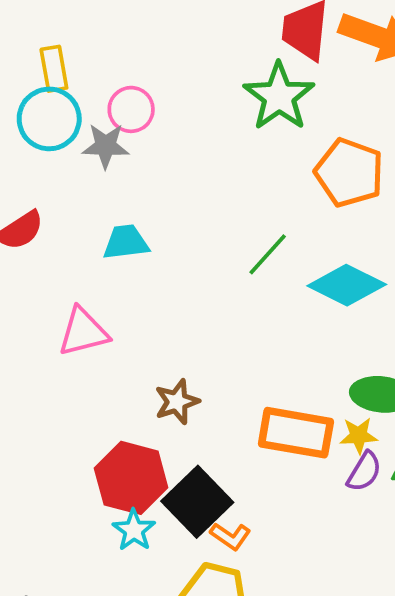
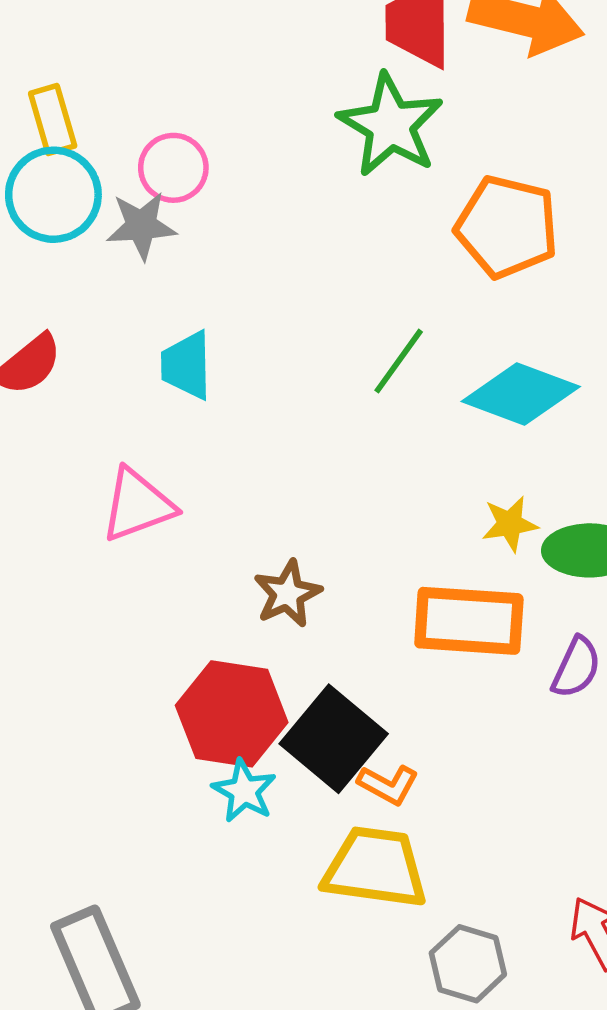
cyan trapezoid: (126, 242) -> (186, 365), turned -78
yellow star: (359, 436) -> (510, 524), moved

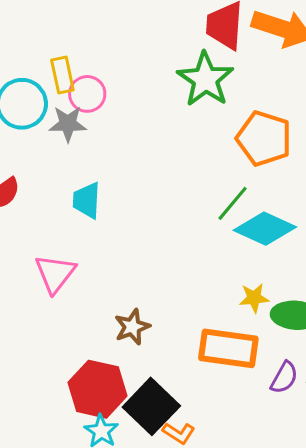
yellow rectangle: (53, 120) -> (62, 75), moved
green line: (399, 361) -> (233, 203), moved
pink triangle: (138, 505) -> (55, 273), turned -36

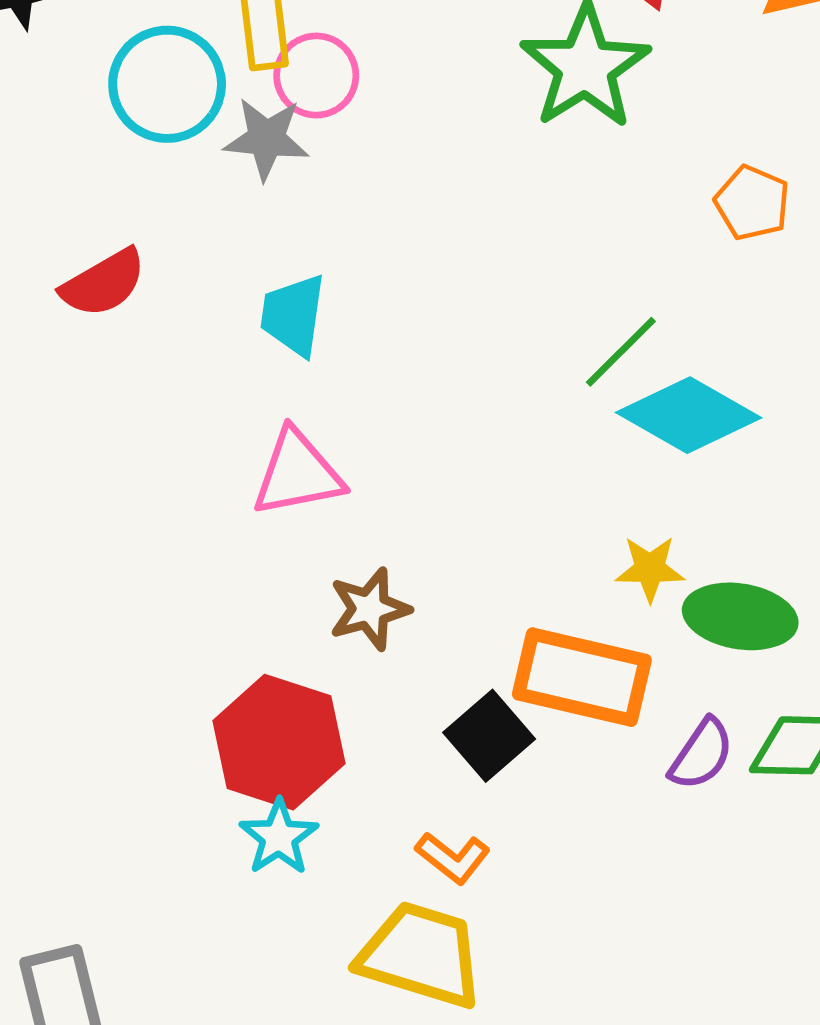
orange pentagon: (264, 138) -> (752, 203), moved, size x0.6
pink triangle: (55, 273) -> (297, 473), moved, turned 36
black square: (151, 406) -> (489, 736), moved, size x0.7

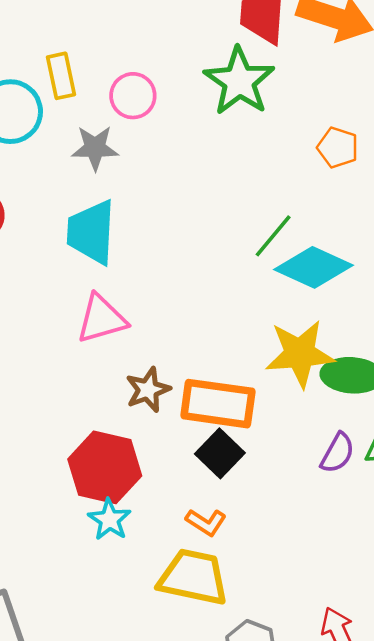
pink circle: (316, 76) -> (133, 96), moved
gray star: (266, 139) -> (95, 148), moved
cyan trapezoid: (293, 315) -> (91, 232), size x1.4
yellow star: (650, 569) -> (300, 354), size x1.8
orange rectangle: (582, 677) -> (218, 404), moved

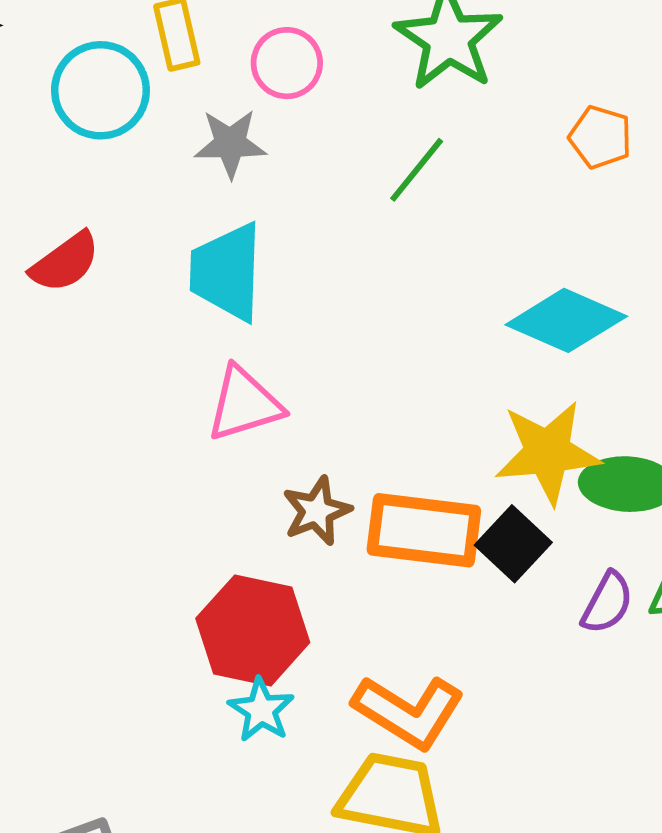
green line: (273, 236) -> (417, 170), moved
black square: (220, 453) -> (513, 544), moved
orange L-shape: (206, 522) -> (409, 712), size x1.8

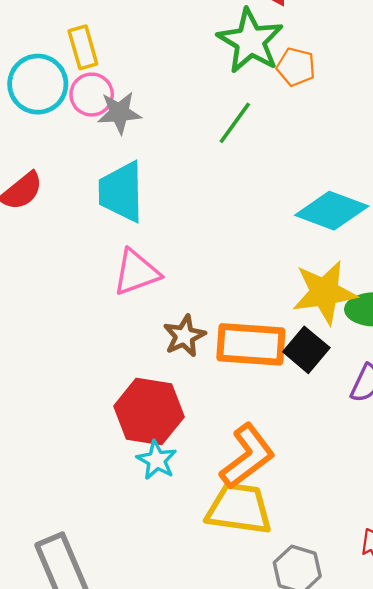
pink circle: (287, 63) -> (92, 95), moved
orange pentagon: (600, 137) -> (296, 67), moved
orange L-shape: (409, 712) -> (247, 456), turned -66

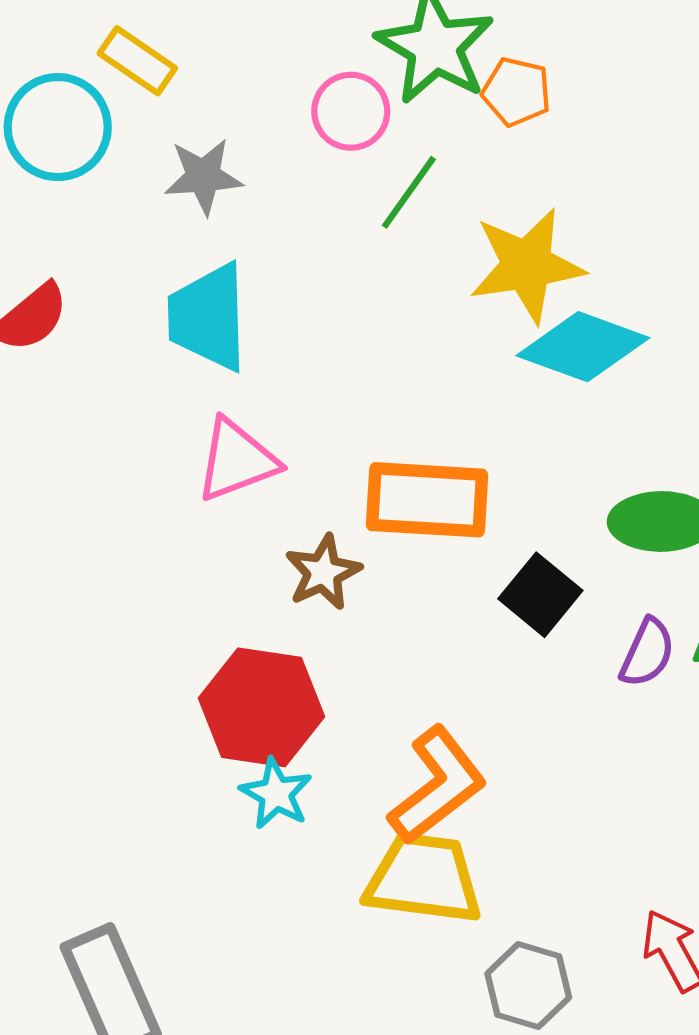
yellow rectangle: (83, 47) -> (137, 61), turned -39
pink circle: (92, 95) -> (351, 111), moved
yellow star: (324, 292) -> (527, 265), moved
orange rectangle: (251, 344) -> (427, 500), moved

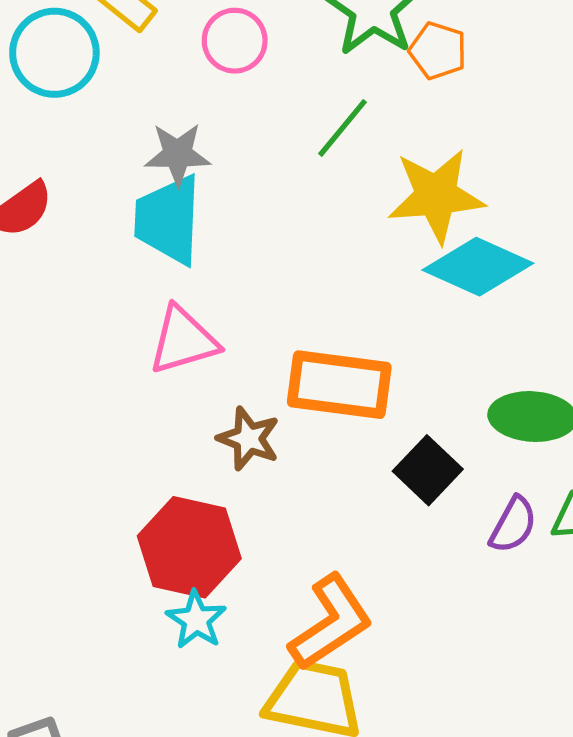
pink circle: (351, 111) -> (235, 41), moved
gray star: (203, 176) -> (178, 154), moved
brown star: (323, 572) -> (249, 439), turned -30

